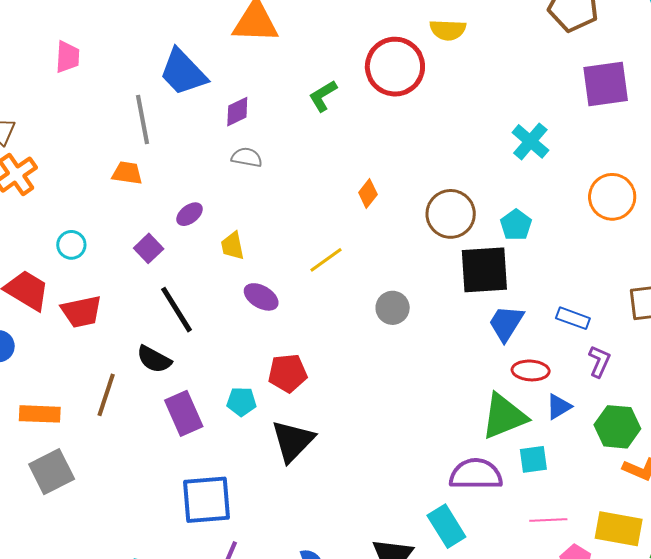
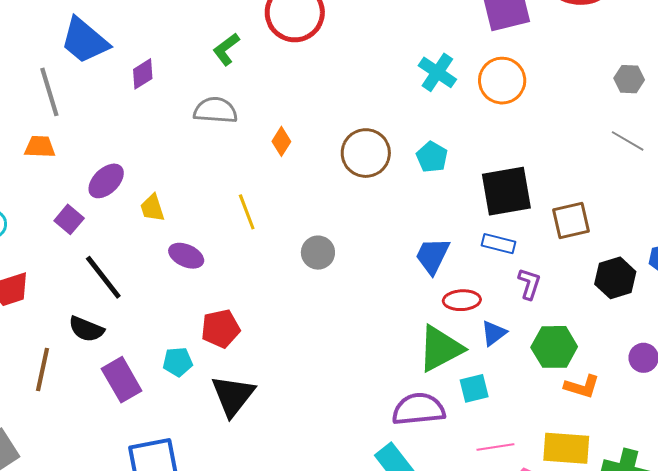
gray semicircle: (247, 157) -> (215, 110), moved, size x1.4
orange circle: (612, 197) -> (502, 81), moved
purple ellipse: (189, 214) -> (106, 181), size x1.4
yellow line: (326, 260) -> (247, 212), turned -69
black square: (484, 270) -> (506, 191), moved

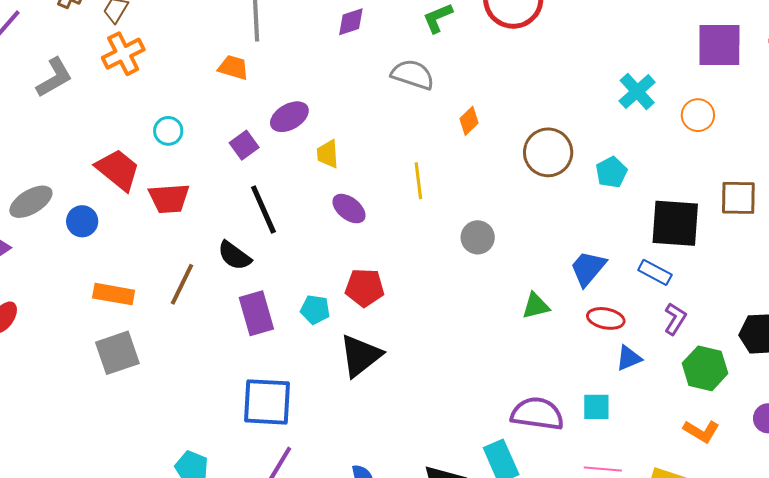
orange circle: (502, 81) -> (698, 115), size x0.7
brown square: (571, 220) -> (738, 198), moved
green hexagon: (554, 347) -> (705, 368), moved
green triangle: (440, 349) -> (536, 306), moved, size x0.6

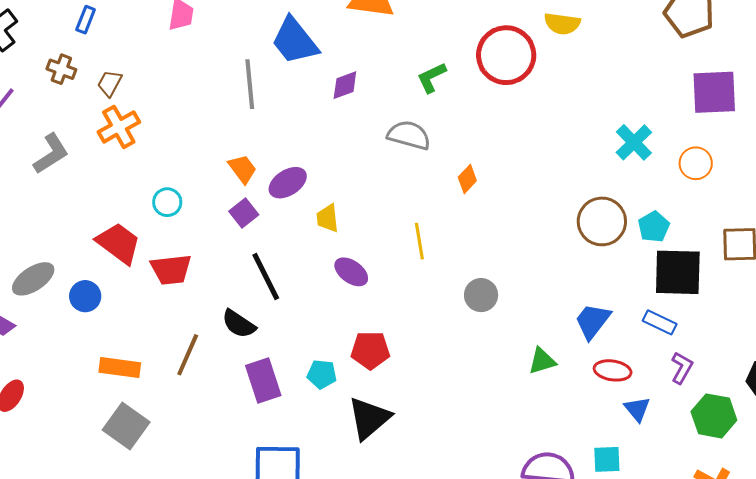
orange trapezoid: (233, 67) -> (242, 169), moved, turned 40
brown circle: (548, 152) -> (602, 221), moved
cyan pentagon: (611, 172) -> (654, 227), moved
gray square: (117, 353) -> (126, 426), turned -33
blue triangle: (629, 358) -> (637, 409), turned -44

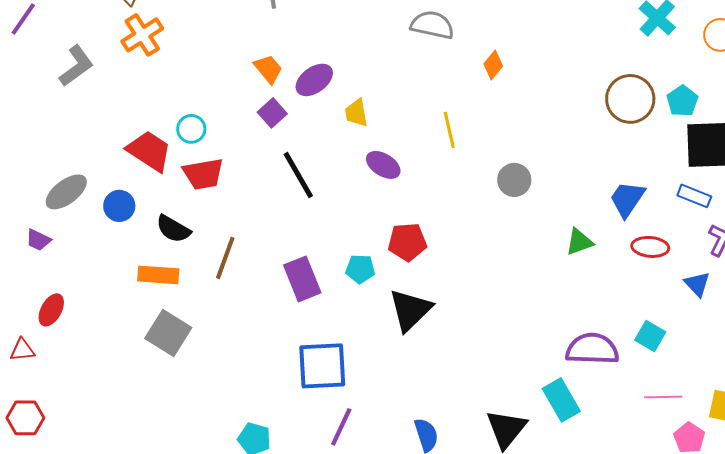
cyan circle: (167, 202) -> (191, 129), moved
black semicircle: (239, 324) -> (173, 229), moved
blue triangle: (637, 409) -> (697, 284), moved
cyan square: (607, 459) -> (650, 336), turned 36

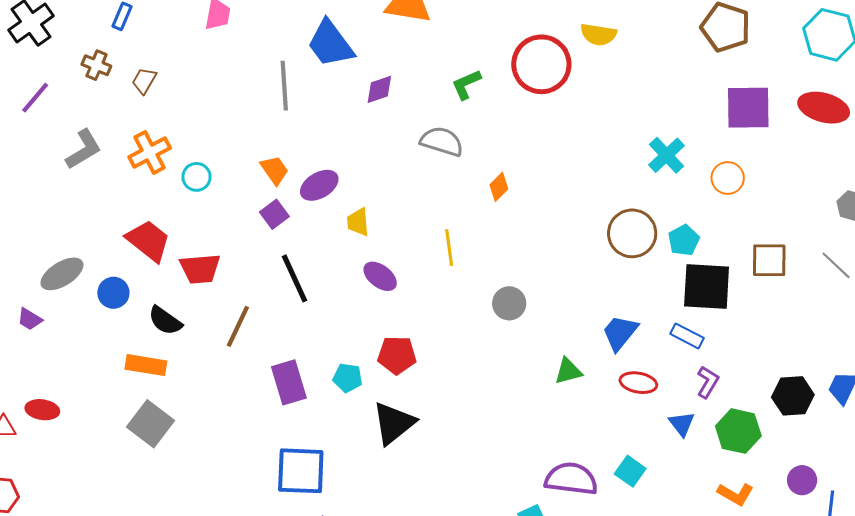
orange cross: (142, 35) -> (150, 152), moved
cyan circle: (191, 129) -> (197, 177), moved
brown line: (225, 258) -> (238, 326), moved
red ellipse: (51, 310) -> (42, 410), moved, turned 64

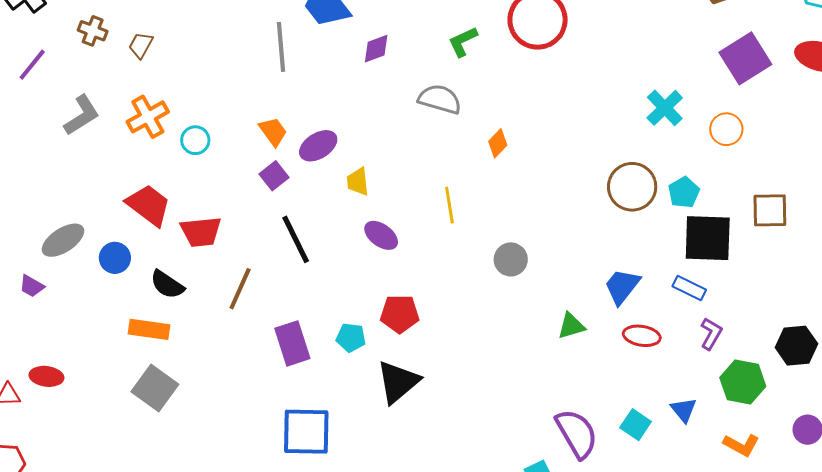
purple square: (748, 108) -> (745, 58), turned -30
blue triangle: (682, 424) -> (684, 410), moved
purple semicircle: (571, 479) -> (577, 434), turned 54

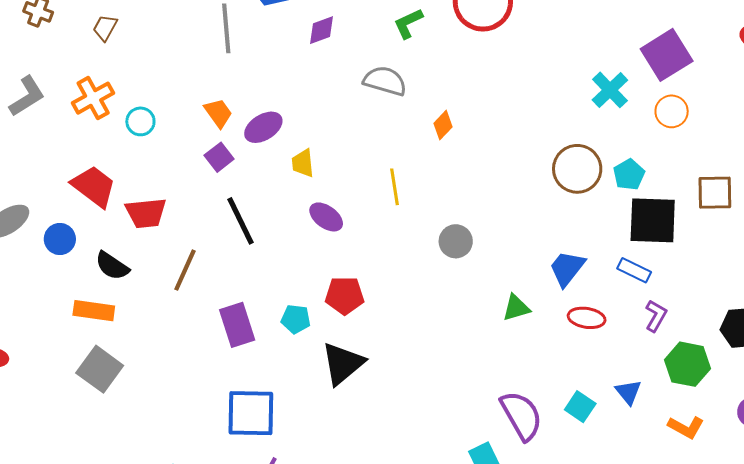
brown trapezoid: (141, 45) -> (105, 28), moved
purple square: (745, 58) -> (667, 55), moved

